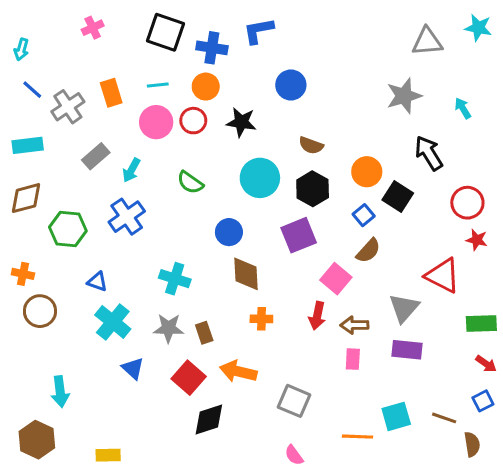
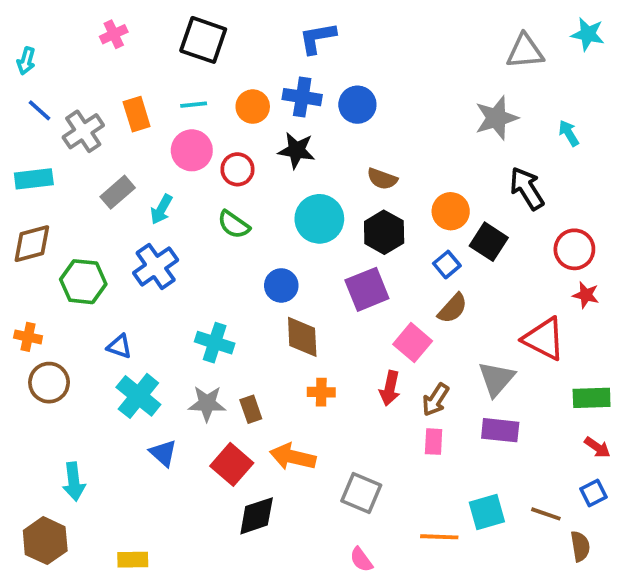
blue cross: (212, 48) -> (302, 97), moved
red circle: (193, 121) -> (237, 169), moved
brown arrow: (354, 325) -> (435, 400), turned -56

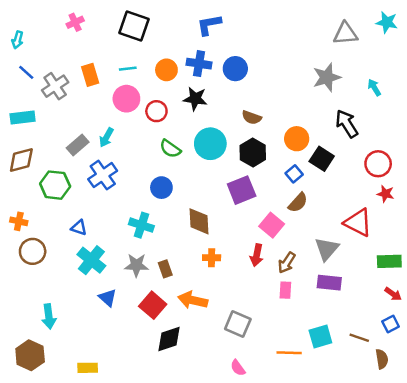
gray rectangle: (118, 192) -> (78, 145), moved
green semicircle: (234, 225) -> (170, 149), moved
blue circle: (281, 285) -> (161, 188), moved

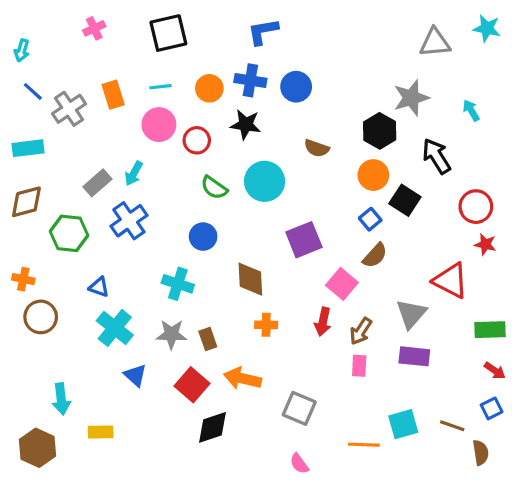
black square: (134, 26) -> (168, 33), turned -32
black hexagon: (253, 152) -> (380, 131), moved
yellow rectangle: (88, 368) -> (101, 432), moved

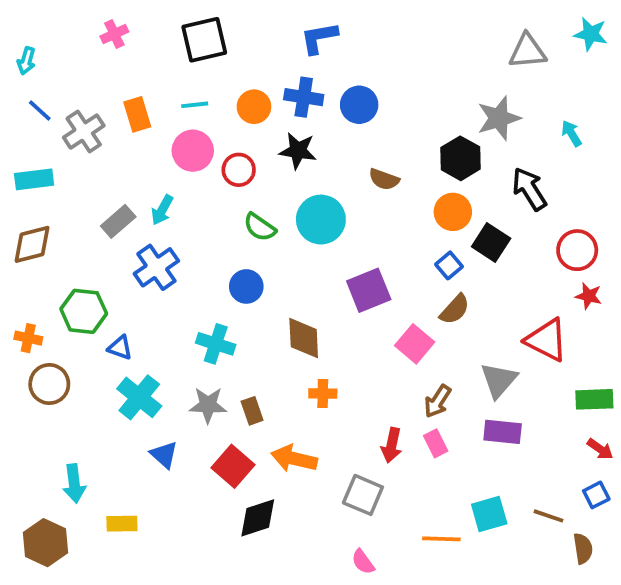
green hexagon: (69, 233) -> (84, 311), moved
red arrow: (323, 322) -> (392, 445), moved
pink rectangle: (359, 366) -> (436, 443), turned -30

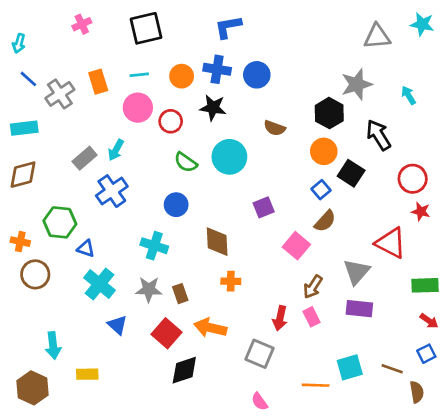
purple square: (369, 290) -> (264, 207), size x0.7

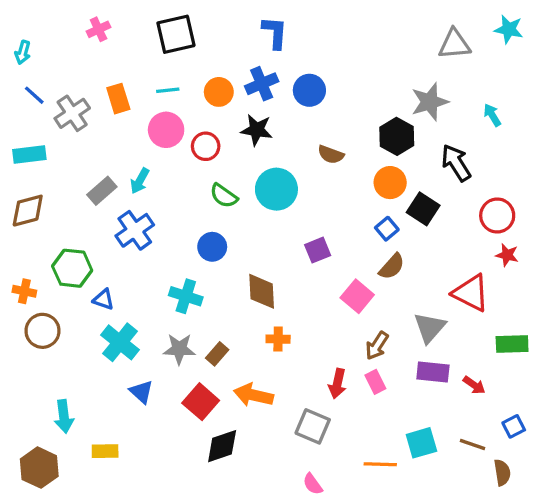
blue L-shape: (228, 27) -> (275, 33), turned 104
blue cross: (217, 69) -> (262, 84), turned -32
brown rectangle: (180, 294) -> (217, 354), turned 60
red arrow: (429, 321) -> (474, 385), moved

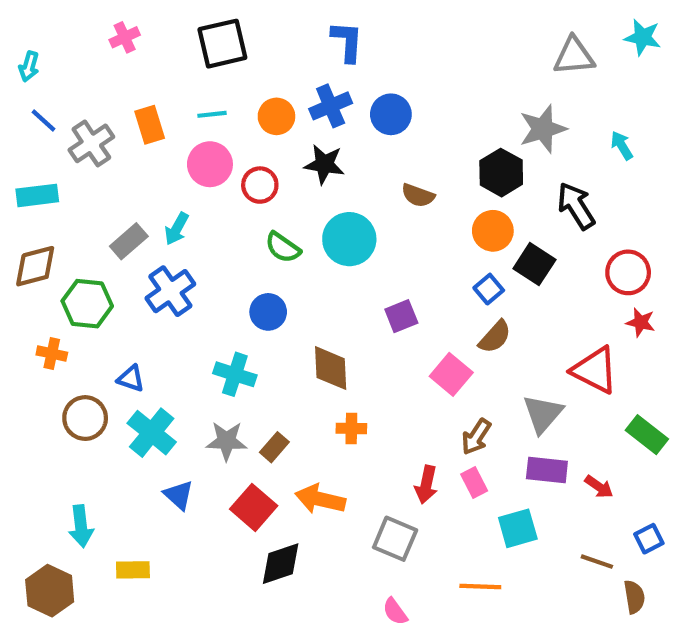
green hexagon: (72, 268) -> (87, 304), moved
orange cross: (24, 291) -> (52, 354), moved
brown circle: (43, 331) -> (85, 418), moved
green rectangle: (512, 344) -> (647, 435), turned 40
cyan square: (421, 443) -> (518, 528), moved

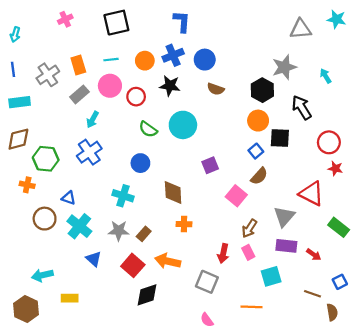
blue line: (43, 121) -> (13, 69), moved, turned 40
brown semicircle: (418, 195) -> (216, 89), moved
gray rectangle: (129, 241) -> (79, 94), moved
black square: (534, 264) -> (280, 138), turned -30
cyan arrow: (81, 526) -> (42, 275), turned 84

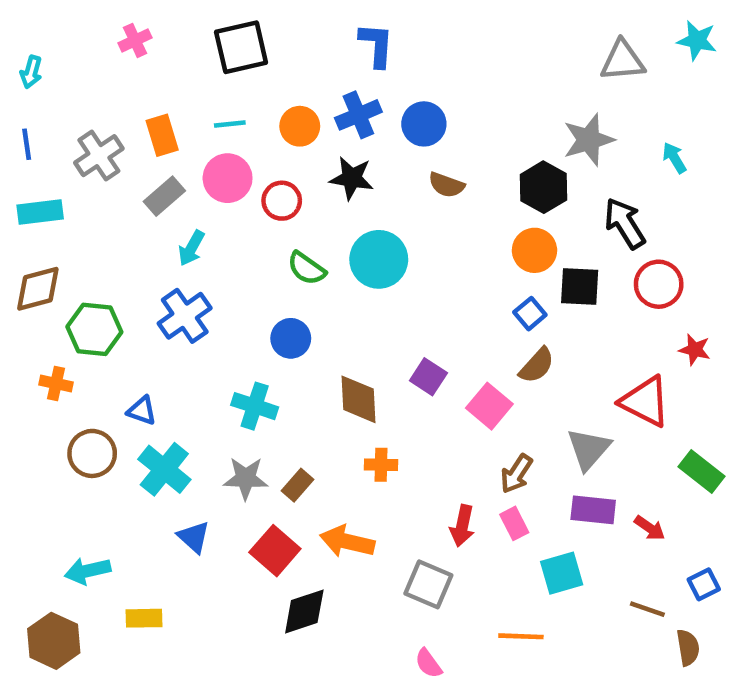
red circle: (329, 142) -> (659, 284), moved
purple square: (210, 165) -> (428, 377), moved, turned -35

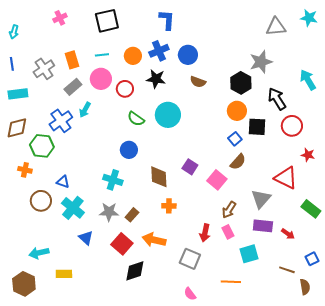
cyan arrow: (674, 158) -> (308, 80), moved, size x1.5
blue cross: (185, 316) -> (61, 121), moved

